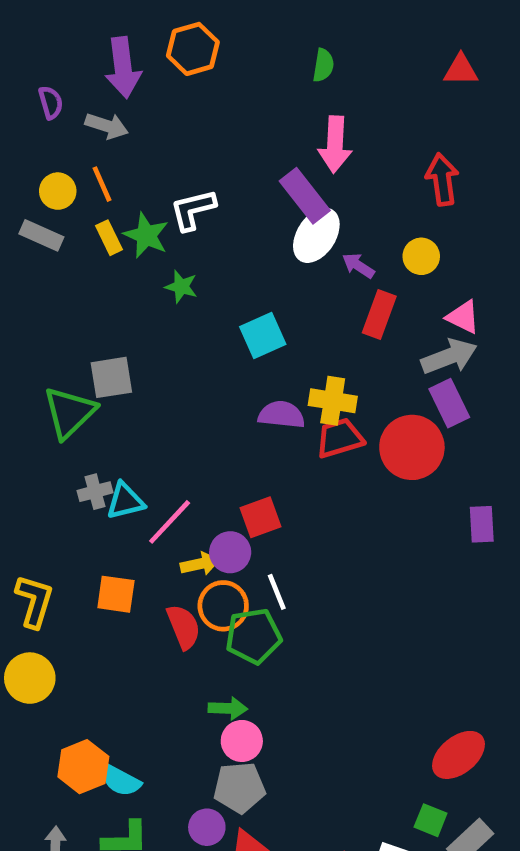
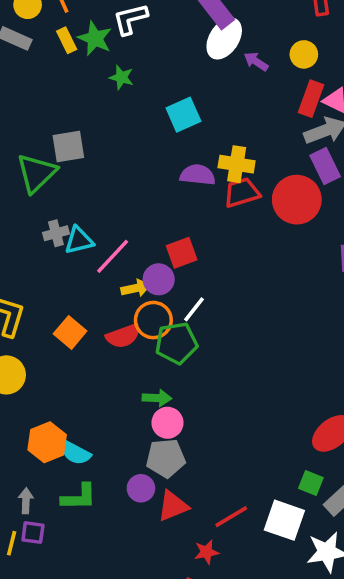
red rectangle: (379, 315) -> (311, 99), moved
white line: (277, 592) -> (194, 309), turned 60
orange square: (116, 594) -> (70, 332), moved, turned 32
red semicircle: (184, 627) -> (123, 336), turned 92

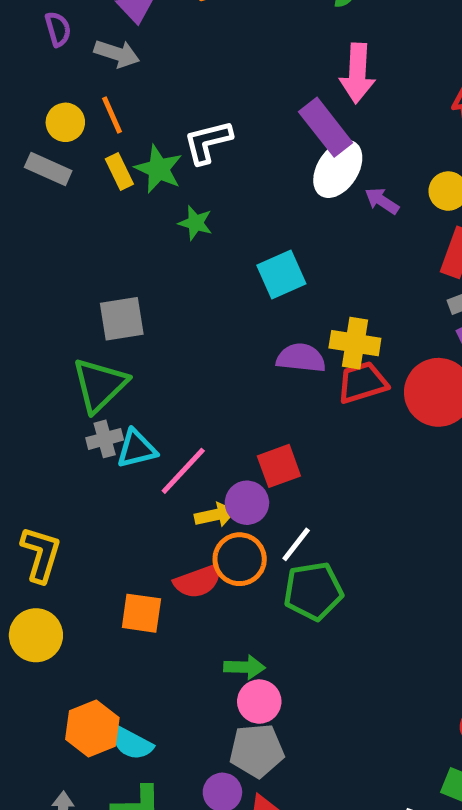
green triangle: (36, 173) -> (100, 385), moved
orange square: (70, 332) -> (141, 613), moved, turned -32
green pentagon: (176, 343) -> (313, 591), moved

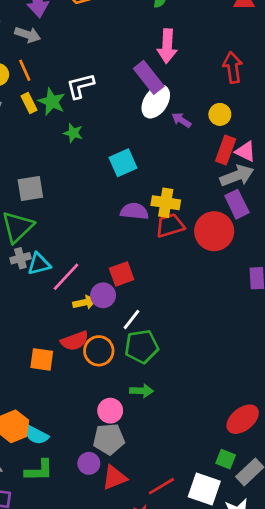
orange circle: (240, 559) -> (99, 351), moved
green arrow: (245, 667) -> (142, 391), moved

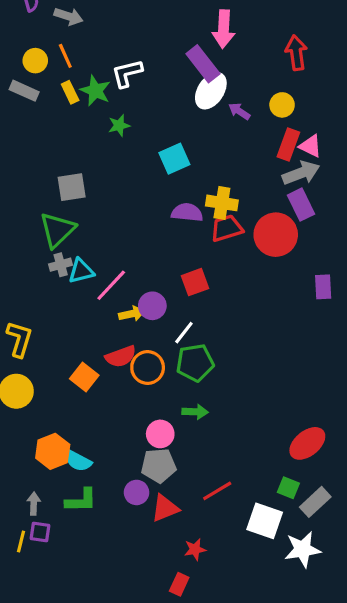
green star: (73, 133) -> (119, 125), turned -30
red square: (122, 274) -> (195, 282), moved
orange square: (42, 359) -> (84, 377), turned 30
red line: (161, 486) -> (217, 491), moved

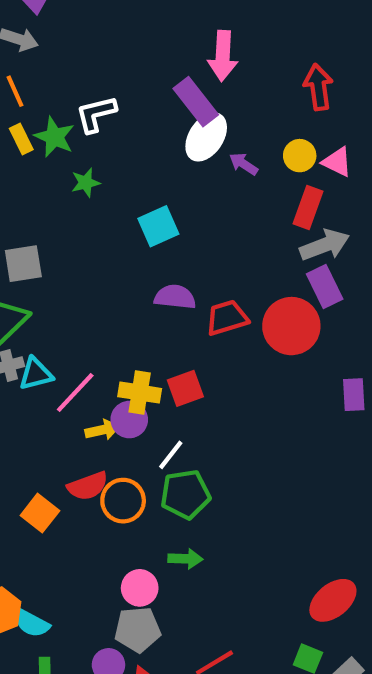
pink triangle: (311, 146) -> (337, 162), moved
yellow cross: (222, 203) -> (140, 393), moved

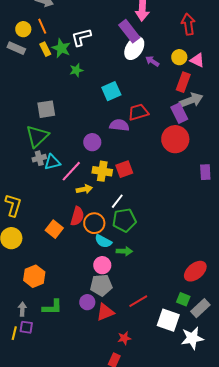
purple rectangle: (325, 287) -> (179, 113), moved
red trapezoid: (227, 318) -> (138, 112), moved
purple circle: (129, 420) -> (92, 142), moved
red semicircle: (88, 486) -> (77, 216), turned -54
cyan semicircle: (32, 623) -> (103, 241), moved

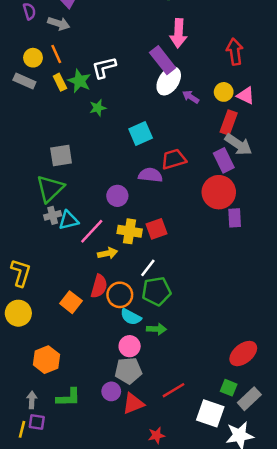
gray arrow: (191, 100) -> (238, 145), turned 55
purple rectangle: (205, 172) -> (235, 218), moved

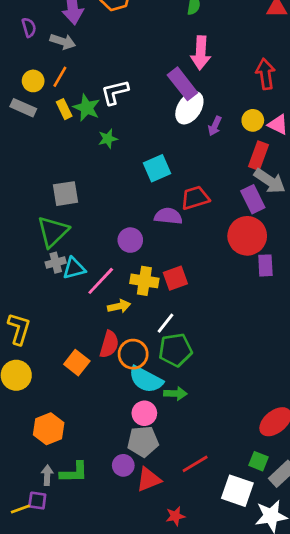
orange line: (56, 54) -> (60, 77), turned 54
purple arrow: (191, 97) -> (215, 126), turned -98
cyan semicircle: (131, 317) -> (146, 379), size x1.4
gray arrow: (32, 400) -> (47, 475), moved
yellow line: (22, 429) -> (20, 509), turned 56

